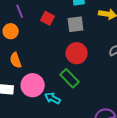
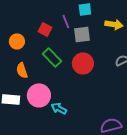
purple line: (20, 11) -> (66, 21), moved
red square: (48, 18) -> (45, 29), moved
green rectangle: (70, 78) -> (52, 57), moved

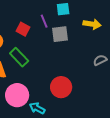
green rectangle: (52, 57) -> (19, 57), moved
red circle: (83, 63) -> (61, 87), moved

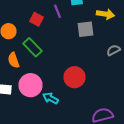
gray square: (60, 34) -> (86, 29), moved

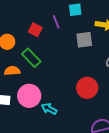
orange semicircle: (14, 60) -> (12, 71), turned 105
red circle: (74, 77) -> (87, 88), moved

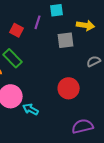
purple line: (56, 22) -> (38, 22), turned 40

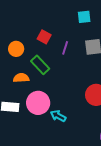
purple line: (38, 22) -> (65, 48), moved

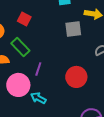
purple line: (65, 48) -> (38, 69), moved

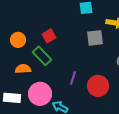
red square: (24, 19) -> (49, 36), moved, turned 32
purple line: (38, 69) -> (73, 78), moved

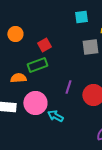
orange circle: (18, 40) -> (15, 34), moved
green rectangle: (42, 56) -> (37, 65), turned -66

